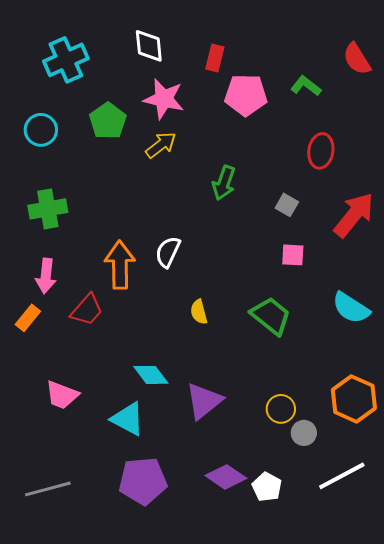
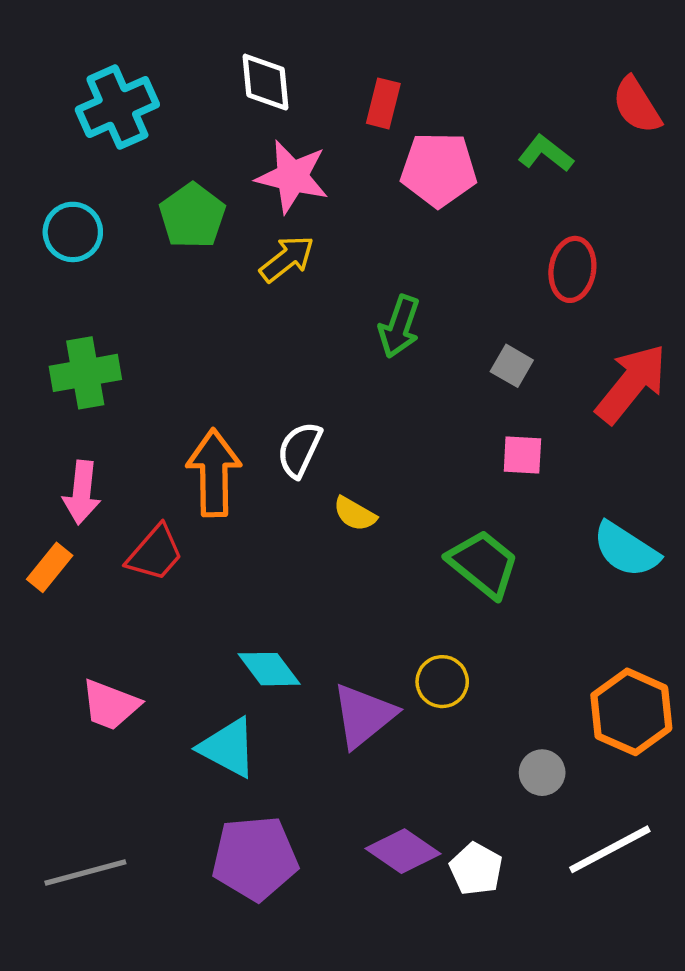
yellow semicircle: (199, 312) -> (355, 514), moved, turned -45
yellow circle: (281, 409) -> (442, 682), moved

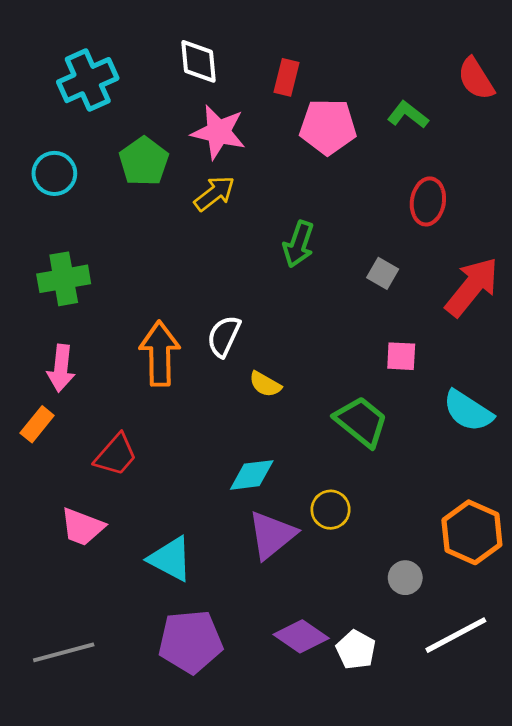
pink square: (522, 455) -> (401, 356), moved
red trapezoid: (155, 553) -> (116, 455), moved
cyan diamond: (269, 669) -> (252, 475), moved, turned -60

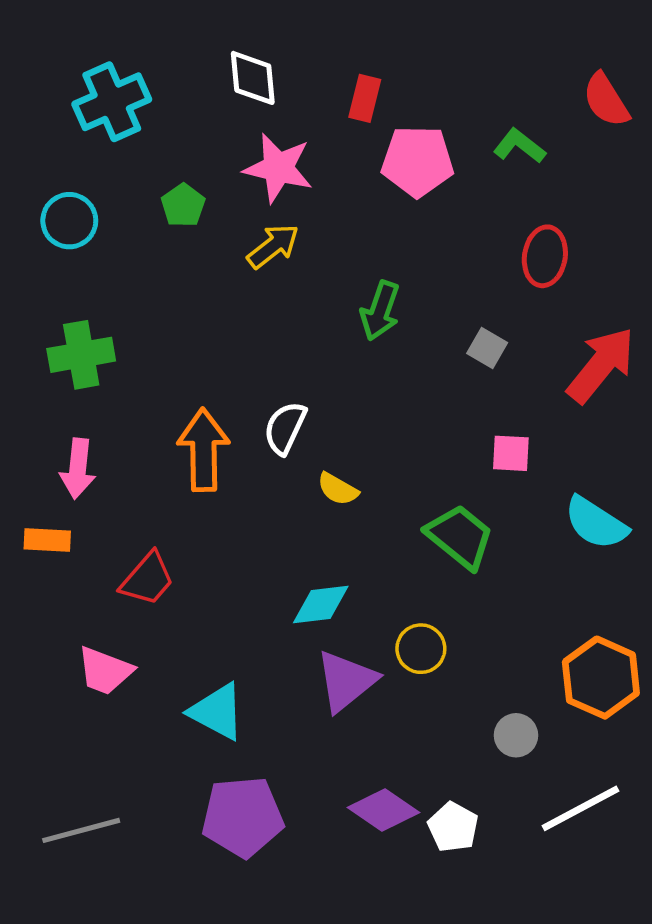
green pentagon: (144, 161) -> (183, 205), size x0.7
orange rectangle: (37, 424) -> (47, 540), turned 54

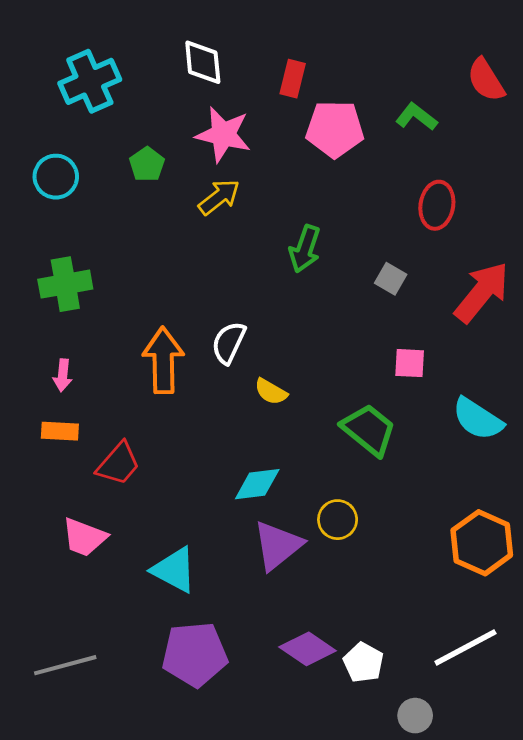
pink arrow: (78, 469) -> (63, 375), size x0.7
orange rectangle: (47, 540) -> (60, 431), moved
gray circle: (516, 735) -> (415, 716), moved

